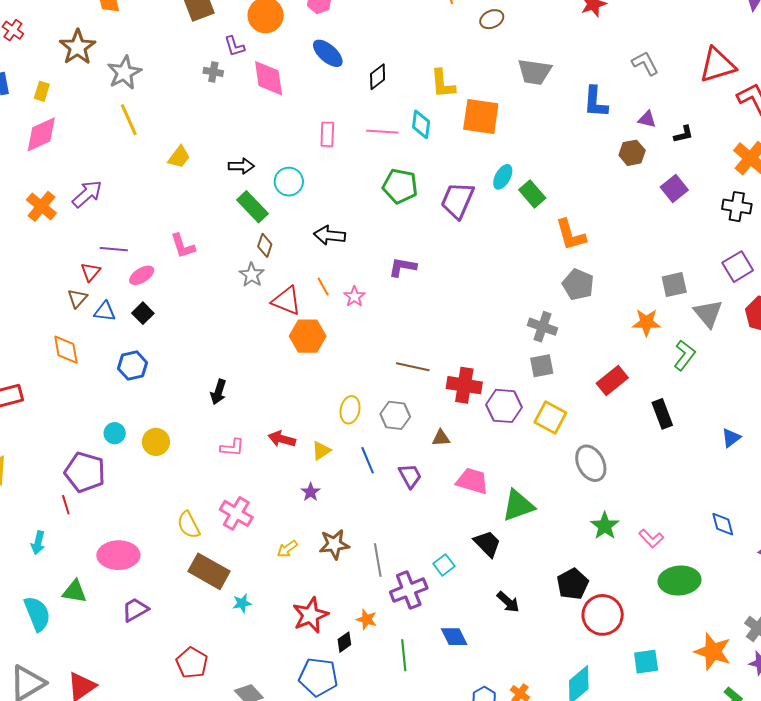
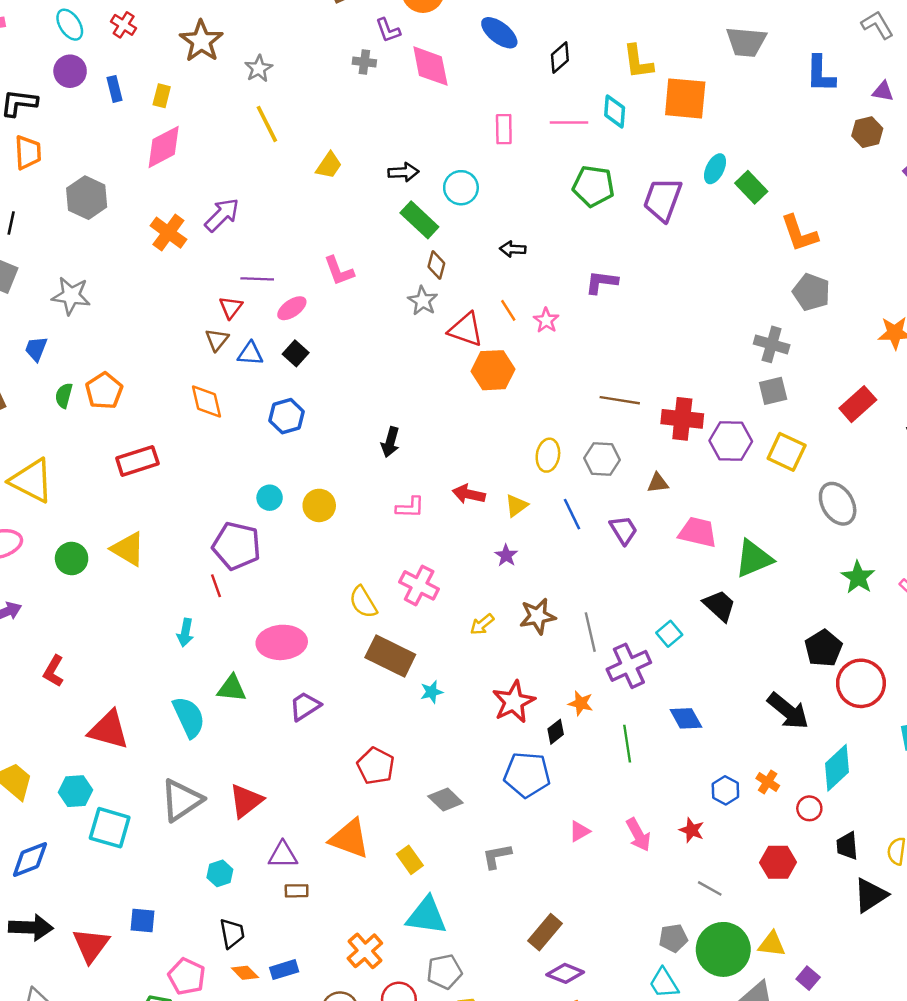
gray star: (124, 73) -> (259, 68), size x0.7
black arrow: (330, 235) -> (513, 249), size x0.7
black arrow: (508, 602) -> (788, 711), moved, size x1.5

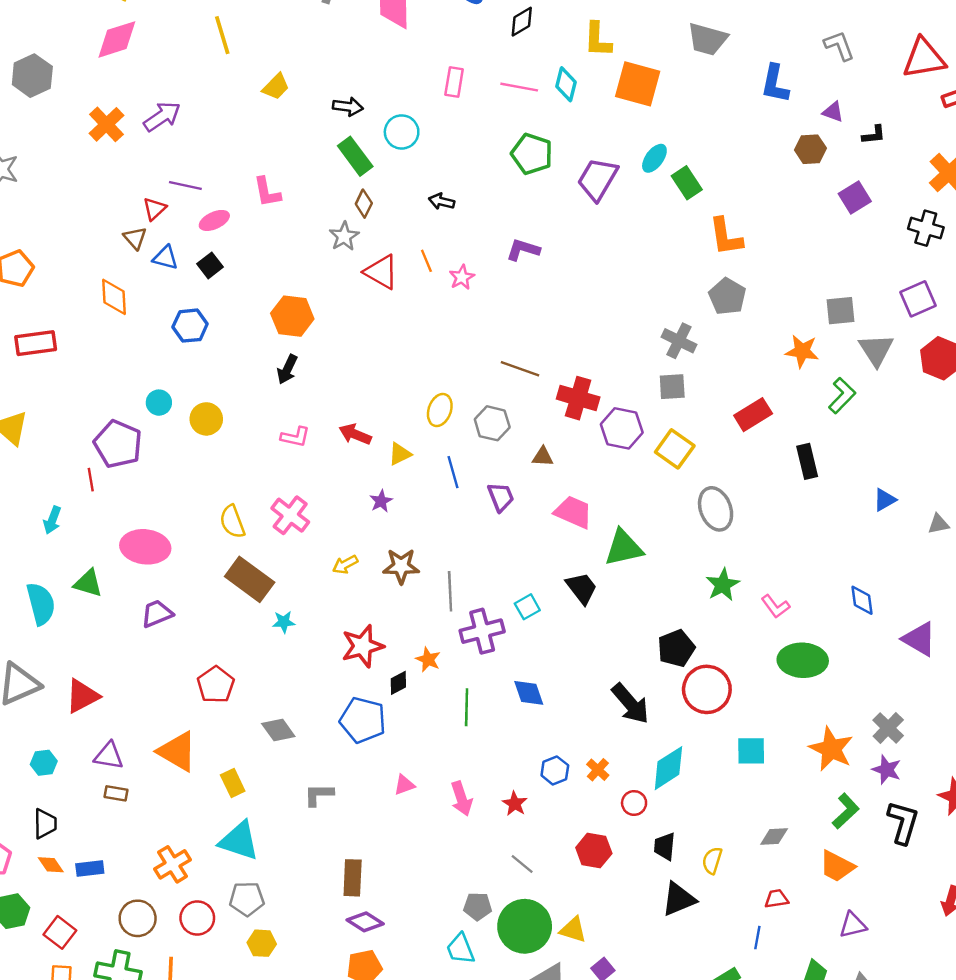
brown triangle: (217, 340) -> (135, 238), turned -30
orange hexagon: (493, 370) -> (292, 316), moved
brown rectangle: (545, 932) -> (353, 878), turned -48

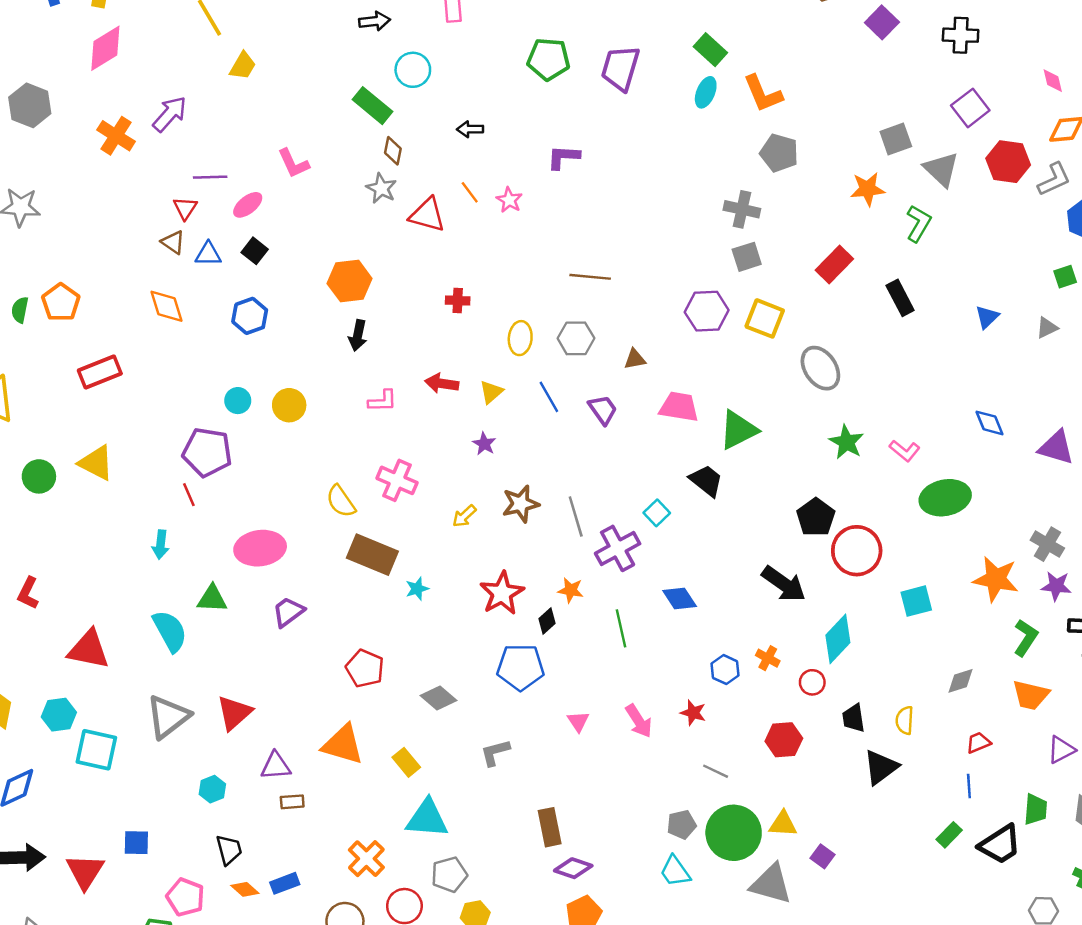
yellow trapezoid: (276, 87) -> (243, 66), moved
black arrow: (348, 107) -> (375, 21), moved
cyan ellipse: (654, 158) -> (706, 92), moved
red cross: (578, 398) -> (458, 301), moved, size x0.6
pink triangle: (404, 785) -> (578, 721), turned -30

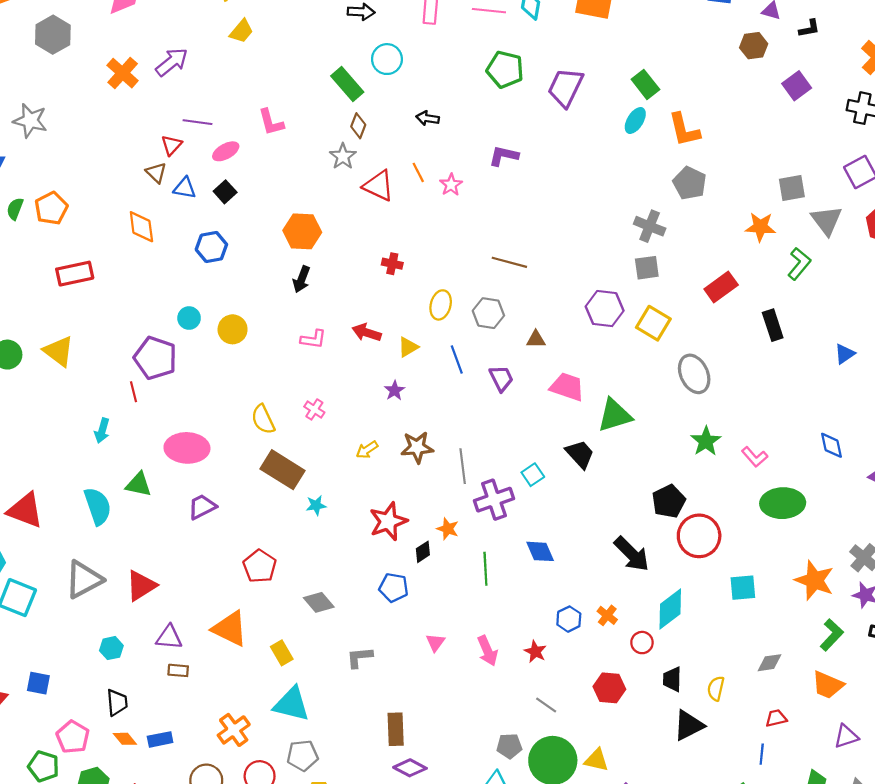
pink cross: (397, 480) -> (314, 409), size x0.6
blue pentagon: (520, 667) -> (394, 588), size x0.7

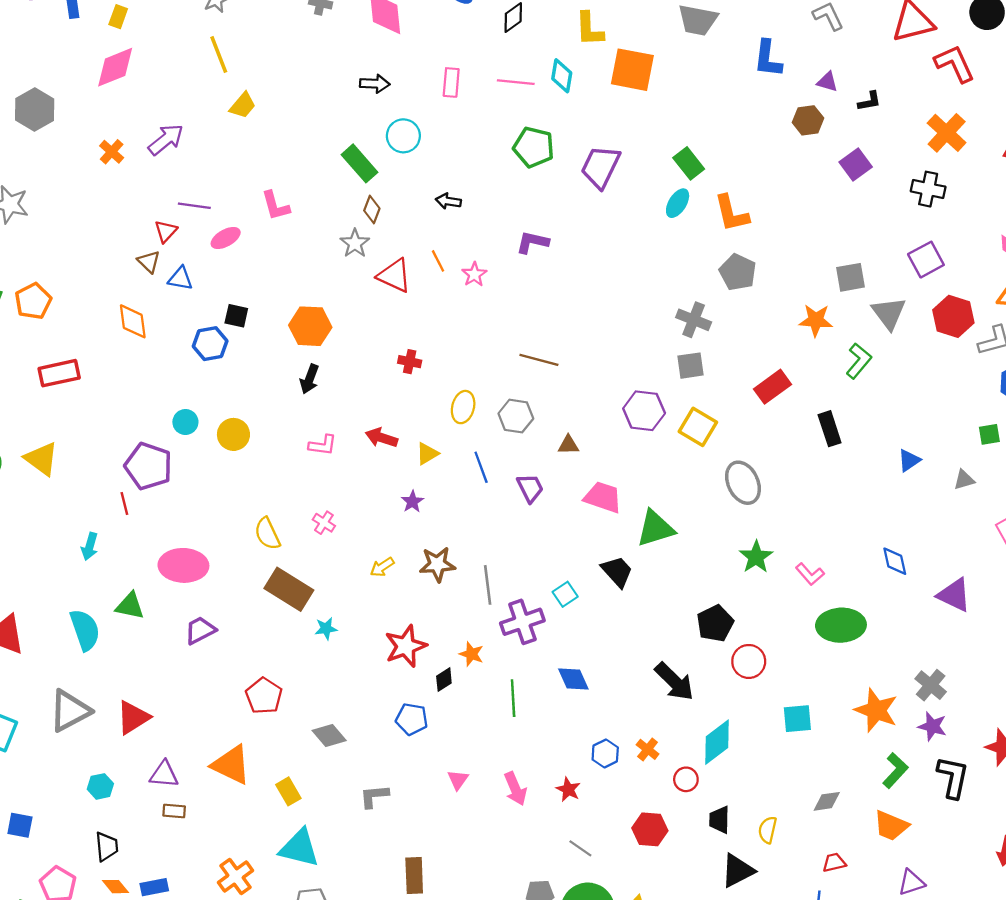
orange cross: (123, 73) -> (112, 152), size x0.7
black square: (225, 192) -> (236, 316), moved, turned -35
red circle: (699, 536) -> (749, 661), size x0.7

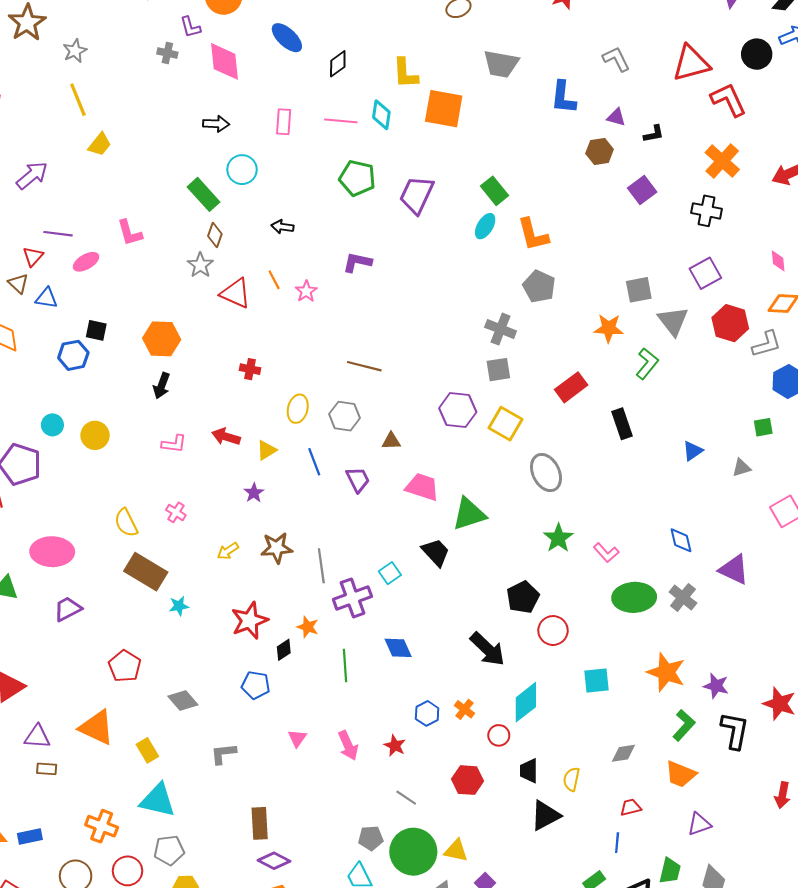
gray cross: (931, 685) -> (683, 597), moved
orange cross: (236, 876) -> (102, 826), turned -32

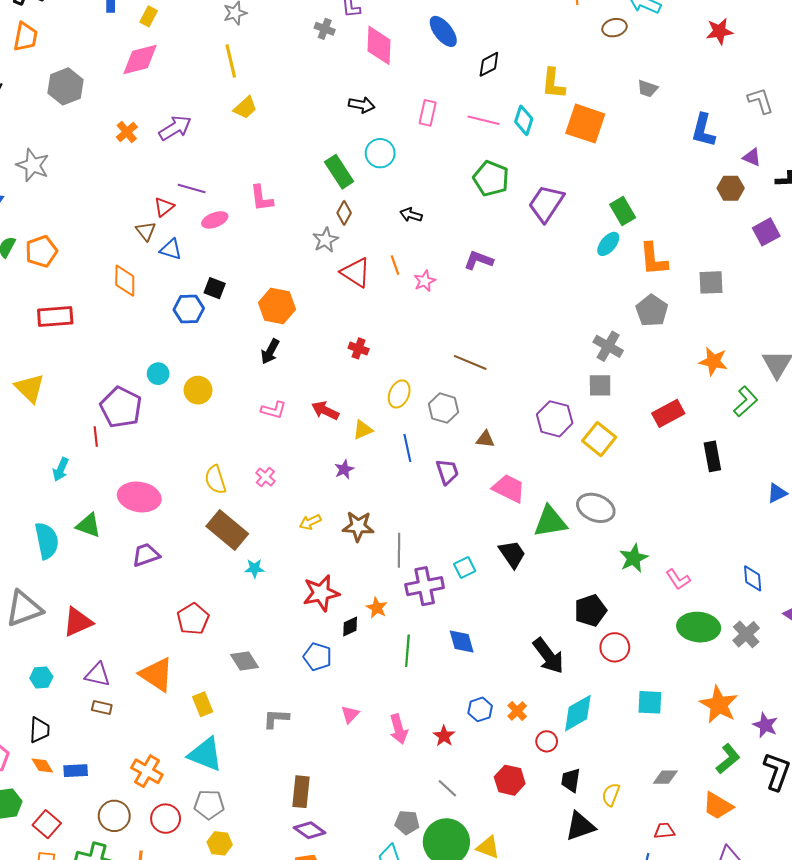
gray trapezoid: (501, 64) -> (648, 89), size x0.6
gray square: (639, 290) -> (711, 282), moved
gray ellipse: (546, 473) -> (596, 508), moved, turned -51

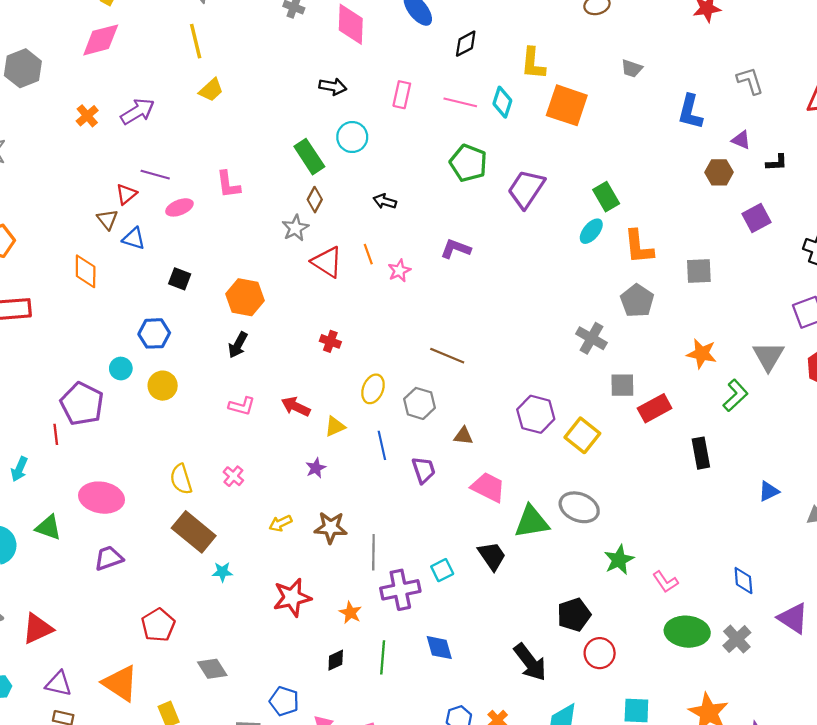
blue hexagon: (189, 309) -> (154, 333), moved
gray square: (600, 385) -> (622, 385), moved
black diamond: (350, 626) -> (336, 660), moved
blue pentagon: (318, 657) -> (284, 701), moved

